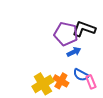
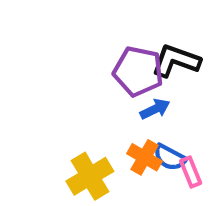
orange cross: (61, 81) -> (145, 157), moved

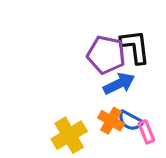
black L-shape: (176, 61) -> (135, 47), turned 63
blue arrow: (155, 109) -> (119, 84), size x1.4

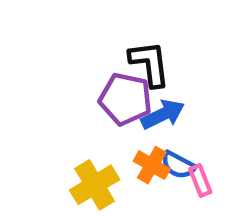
black L-shape: (135, 47) -> (150, 64), moved
purple pentagon: (106, 55) -> (125, 99), moved

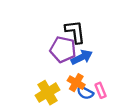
blue semicircle: (178, 165) -> (85, 93), moved

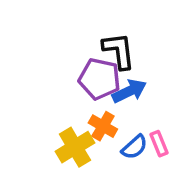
orange cross: (76, 83) -> (103, 126), moved
blue semicircle: (85, 93) -> (134, 147), turned -70

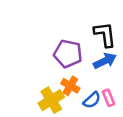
black L-shape: (119, 51) -> (105, 35), moved
blue arrow: (129, 91) -> (105, 61), moved

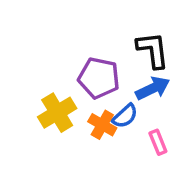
yellow cross: (51, 100) -> (57, 113), moved
blue semicircle: (92, 100) -> (125, 116), moved

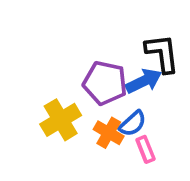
blue arrow: (153, 88) -> (144, 81), moved
pink rectangle: (158, 142) -> (146, 149), moved

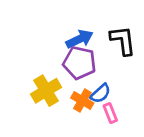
blue arrow: (144, 81) -> (80, 39), moved

